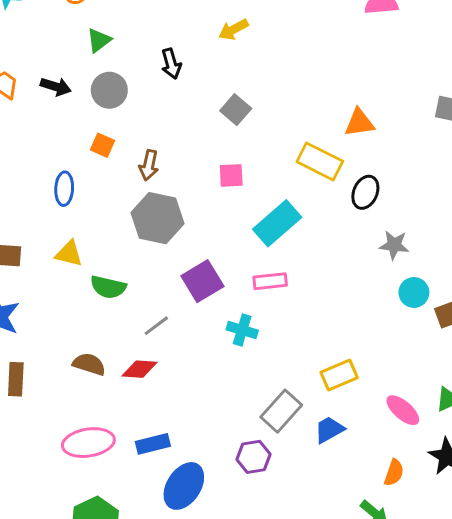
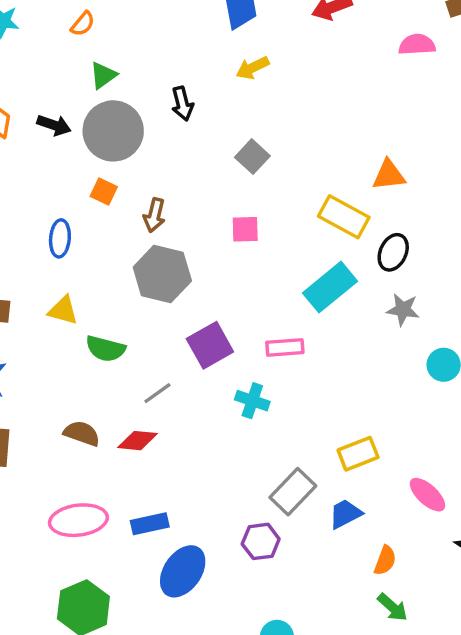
gray circle: (109, 90) -> (113, 131), size x1.5
cyan rectangle: (277, 223) -> (330, 287), moved
gray star: (394, 245) -> (403, 310), moved
orange semicircle: (394, 473) -> (385, 560), moved

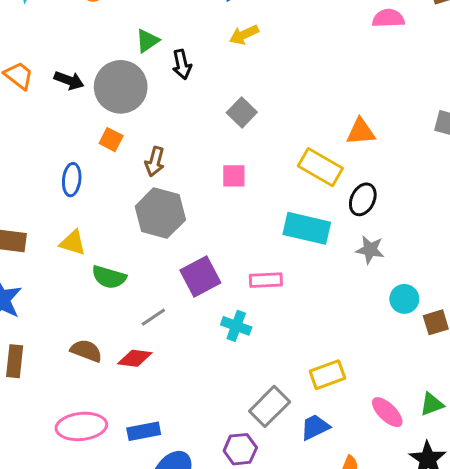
green triangle: (103, 75) -> (147, 41), moved
cyan rectangle: (330, 287) -> (307, 228), turned 51

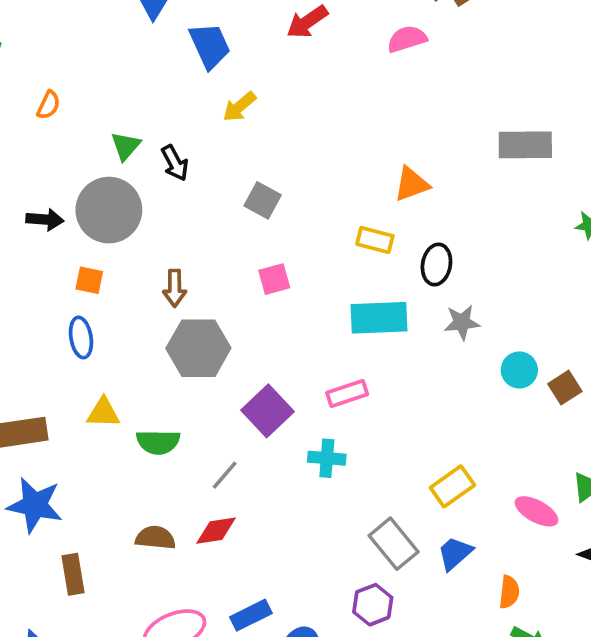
orange square: (111, 140) -> (89, 280), moved
yellow rectangle: (320, 167) -> (375, 240), size x0.7
gray rectangle: (270, 406) -> (394, 544), turned -69

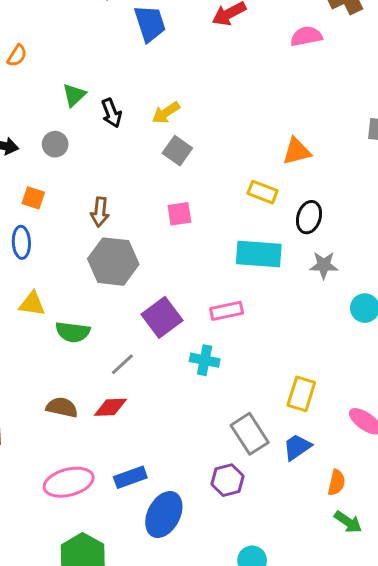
yellow arrow: (239, 107) -> (166, 113), moved
gray circle: (109, 210) -> (55, 144), size x0.5
yellow rectangle: (452, 486) -> (301, 394), turned -44

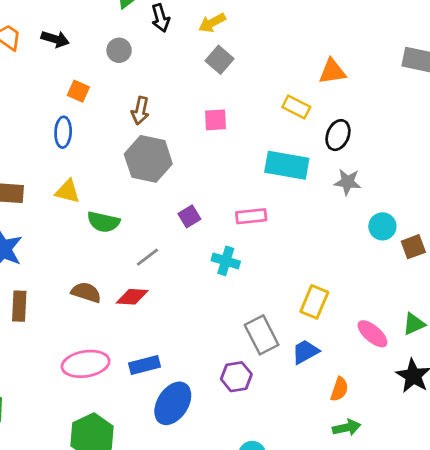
gray circle: (55, 144) -> (119, 50), moved
purple square: (162, 317) -> (189, 216), size x0.6
green arrow: (348, 522) -> (347, 428), turned -52

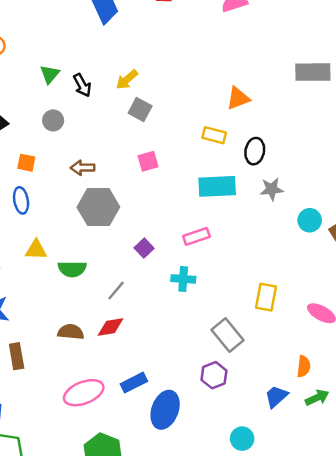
brown arrow: (140, 111) -> (82, 168), turned 90
blue trapezoid: (305, 352) -> (276, 396), moved

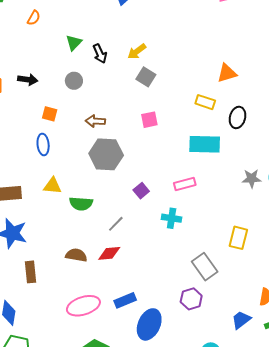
gray star: (272, 189) -> (252, 179), moved

